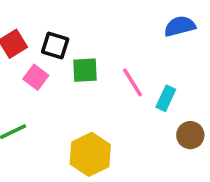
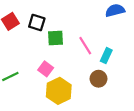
pink square: (36, 77) -> (46, 69), moved
brown circle: (190, 135) -> (99, 79), moved

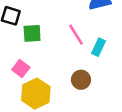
pink line: (85, 46) -> (76, 35), moved
cyan rectangle: (106, 56) -> (99, 47), moved

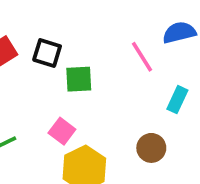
pink line: (76, 35) -> (142, 57), moved

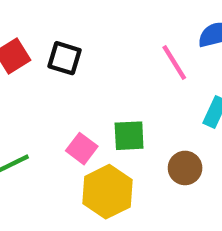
green square: (79, 79) -> (129, 136), moved

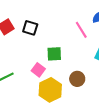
green square: (129, 136) -> (54, 54), moved
brown circle: (185, 168) -> (77, 79), moved

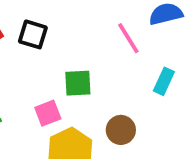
pink square: (38, 70) -> (48, 113), turned 32

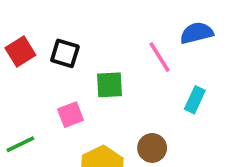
green square: (78, 83) -> (109, 85), moved
pink square: (48, 113) -> (70, 115), moved

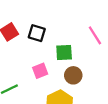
brown circle: (152, 148) -> (73, 75), moved

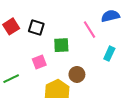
brown circle: (73, 75) -> (77, 74), moved

